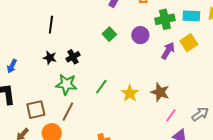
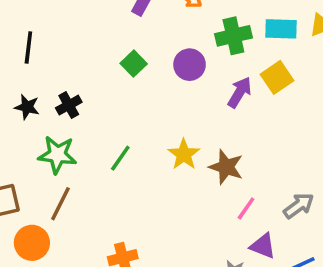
yellow star: (130, 93) -> (184, 154), moved

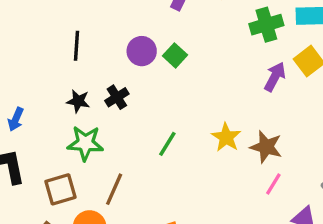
purple circle: (190, 65) -> (142, 51), moved
green star: (57, 155) -> (85, 143), moved
pink line: (246, 208) -> (273, 184), moved

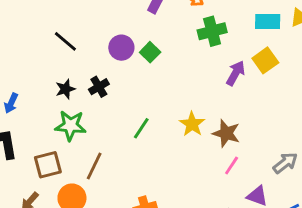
green cross: (266, 25) -> (212, 31), moved
black line: (77, 46) -> (65, 41), turned -55
black star: (78, 101) -> (65, 89), turned -30

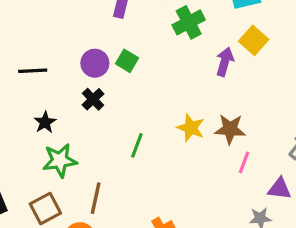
black line: (65, 41) -> (33, 71), turned -30
black cross: (99, 87) -> (93, 99), moved

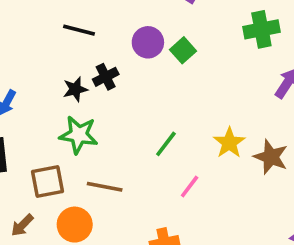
black cross: (93, 99) -> (106, 77), moved
pink line: (244, 162) -> (190, 187), moved
brown line: (96, 198) -> (105, 187), turned 72

